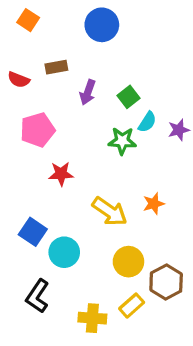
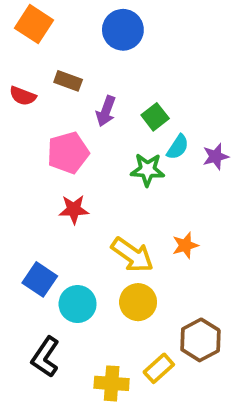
orange square: (28, 20) -> (34, 24), size x1.4
brown rectangle: (56, 67) -> (68, 81), turned 30
pink pentagon: (38, 130) -> (68, 153), moved
yellow circle: (128, 262) -> (138, 302), moved

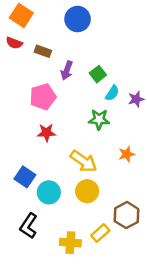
red semicircle: (23, 96) -> (14, 43), moved
green star: (147, 170) -> (99, 119), moved
orange star: (185, 245) -> (127, 154), moved

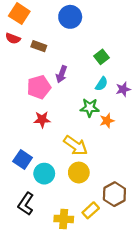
purple arrow: (67, 70) -> (62, 74), moved
green square: (98, 74) -> (102, 57), moved
orange star: (127, 154) -> (107, 121), moved

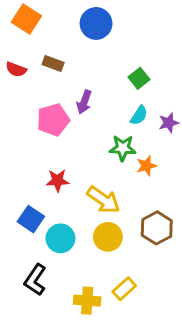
red semicircle: (13, 38) -> (16, 69), moved
red star: (42, 120) -> (57, 181), moved
brown hexagon: (114, 194) -> (157, 228), moved

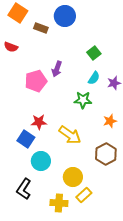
brown rectangle: (53, 63) -> (41, 28), moved
orange star: (146, 166) -> (110, 121), moved
blue square: (31, 219) -> (26, 139), moved
yellow circle: (108, 237) -> (73, 177), moved

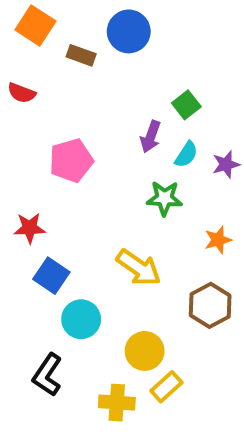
purple arrow: (57, 69) -> (151, 137), moved
red star: (39, 122) -> (30, 228), moved

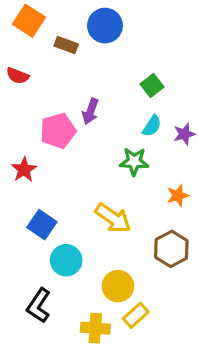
purple arrow: (151, 137) -> (90, 111), moved
red star: (30, 228) -> (24, 170), moved, turned -30

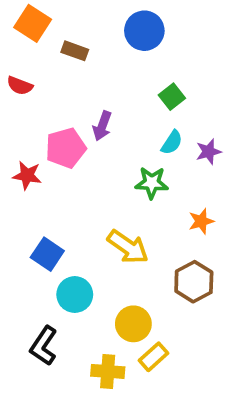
blue circle: (105, 26) -> (144, 31), moved
red star: (24, 170) -> (27, 175), moved, turned -30

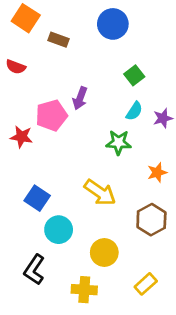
yellow rectangle: (154, 357) -> (146, 284), moved

